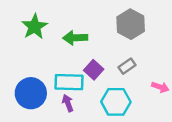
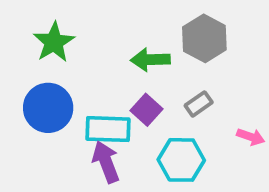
green arrow: (75, 38) -> (150, 60), moved
blue circle: (31, 93) -> (48, 108), moved
purple arrow: (68, 103) -> (106, 162), size x1.5

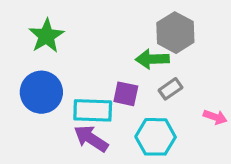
green arrow: (150, 60) -> (152, 59), moved
purple square: (147, 110) -> (126, 94), turned -30
purple arrow: (106, 162) -> (91, 139), turned -36

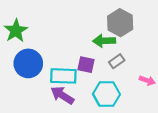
green star: (46, 36) -> (16, 31), moved

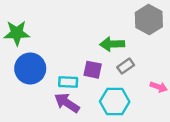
gray hexagon: (120, 23) -> (149, 20), moved
green star: (16, 31) -> (17, 33), turned 30
cyan rectangle: (63, 76) -> (68, 82), size x0.7

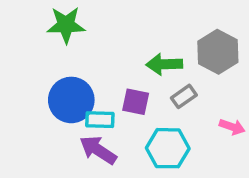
gray hexagon: (149, 20) -> (218, 52), moved
green star: (17, 33) -> (66, 25), moved
blue circle: (30, 69) -> (71, 100), moved

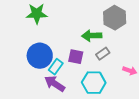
gray hexagon: (218, 52) -> (115, 18), moved
cyan rectangle: (100, 120) -> (56, 67), turned -56

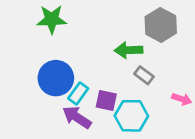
gray rectangle: (103, 54) -> (144, 75), turned 72
purple square: (76, 57) -> (106, 100), moved

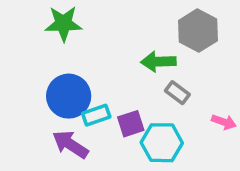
cyan rectangle: (78, 93) -> (96, 115), turned 35
purple square: (106, 100) -> (131, 124), turned -30
purple arrow: (77, 117) -> (70, 144), moved

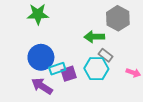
purple square: (131, 124) -> (69, 74), moved
cyan hexagon: (162, 143) -> (96, 69), moved

